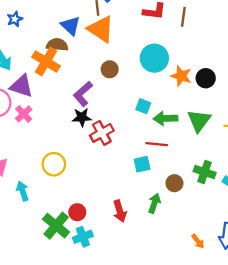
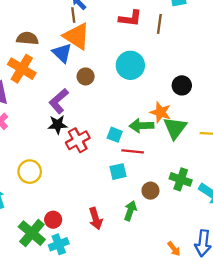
blue triangle: (71, 26) -> (62, 53), moved
brown semicircle: (57, 45) -> (27, 38), moved
orange star: (181, 76) -> (161, 112), moved
cyan square: (143, 106) -> (115, 135), moved

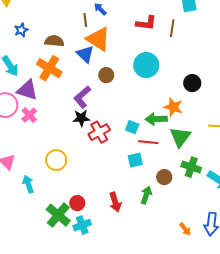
brown line: (73, 15) -> (85, 20), moved
green triangle: (175, 128) -> (180, 137), moved

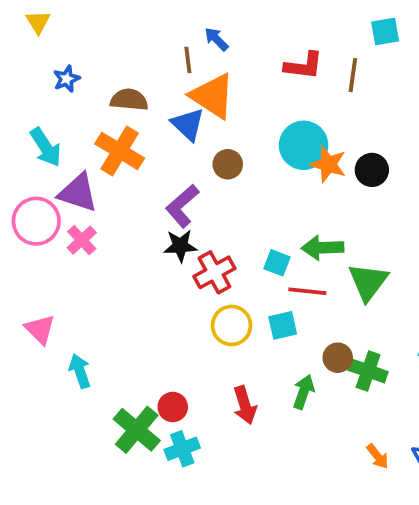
black circle: (192, 83) -> (372, 170), moved
orange star: (173, 107) -> (328, 164), moved
yellow circle: (56, 160) -> (232, 325), moved
green cross: (191, 167) -> (368, 371), moved

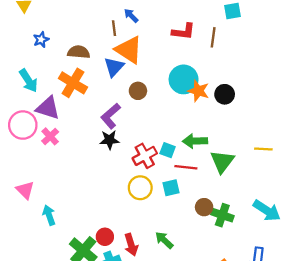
blue triangle: (188, 124) -> (114, 67), turned 30
red cross: (214, 272) -> (145, 156), moved
green arrow: (304, 392) -> (164, 240), moved, turned -66
red arrow: (245, 405) -> (131, 245), moved

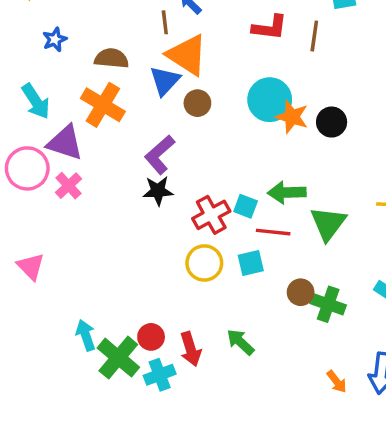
brown circle: (138, 91) -> (197, 103), moved
cyan arrow: (49, 215) -> (86, 335), moved

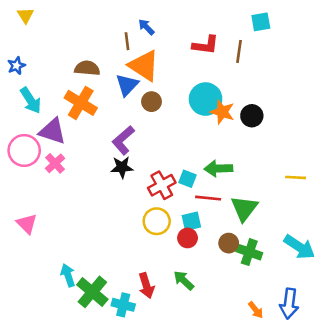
blue star: (55, 39) -> (16, 66), moved
green triangle: (328, 223) -> (244, 208), moved
red circle: (151, 337) -> (188, 238), moved
cyan cross: (160, 375) -> (123, 305), turned 35

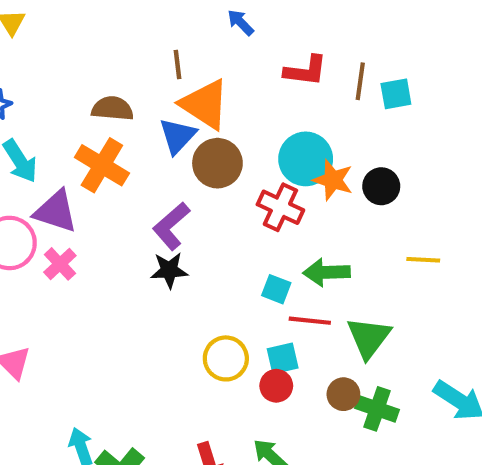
cyan square: (261, 22) -> (396, 94), moved
blue arrow: (146, 27) -> (241, 22), moved
brown circle: (152, 102) -> (217, 163), size x1.5
yellow line: (296, 177) -> (423, 260), moved
red cross: (162, 185) -> (280, 207), moved, turned -36

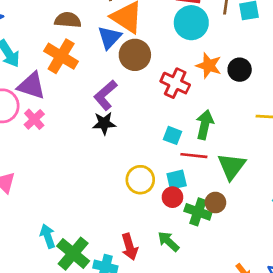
cyan circle: (306, 159) -> (191, 23), moved
green arrow: (327, 272) -> (205, 125), turned 104
green cross: (377, 409) -> (198, 212), moved

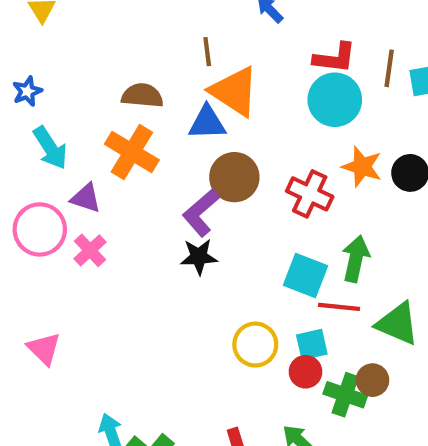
blue triangle: (109, 37) -> (207, 123), turned 45
brown circle: (135, 55) -> (234, 177), moved
purple triangle: (32, 86) -> (86, 198), size x0.7
cyan square: (172, 135) -> (305, 275), size x1.5
green triangle: (232, 166) -> (398, 324), turned -44

